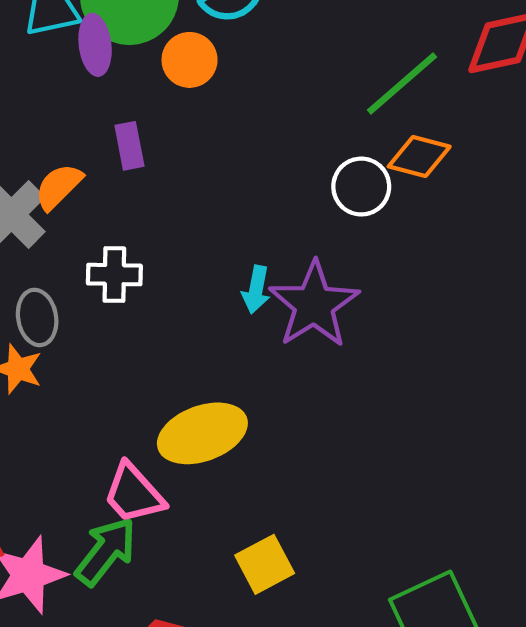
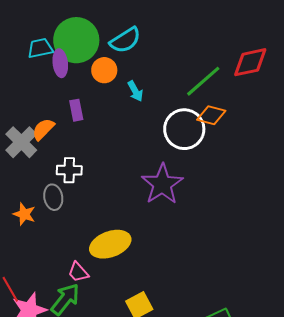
white circle: (361, 187) -> (184, 129), size x1.5
cyan arrow: (256, 290) -> (135, 91), moved, turned -40
gray ellipse: (37, 317) -> (53, 197), moved
pink trapezoid: (134, 493) -> (78, 272), size x0.7

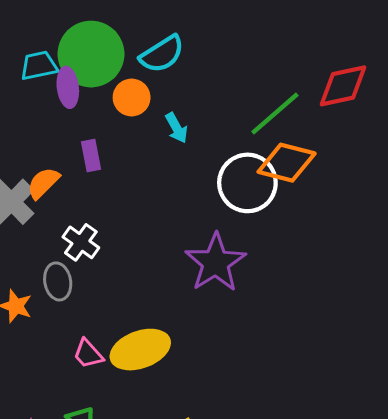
orange diamond: (211, 115) -> (287, 163), size x1.4
white cross: (69, 170) -> (81, 242), turned 35
pink trapezoid: (78, 272) -> (88, 354), moved

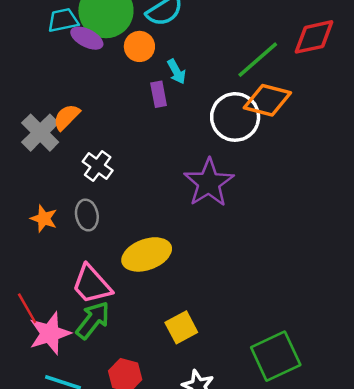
purple ellipse: (68, 87) -> (87, 38), turned -56
purple rectangle: (91, 155) -> (159, 94), moved
gray ellipse: (58, 281) -> (87, 215), moved
pink trapezoid: (88, 354) -> (92, 284), moved, size x1.6

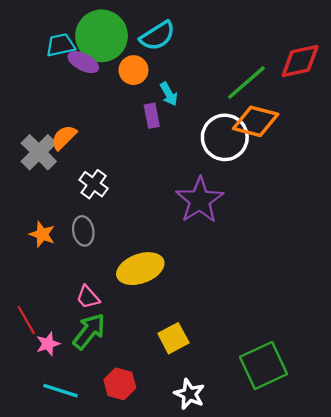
pink trapezoid: (92, 284) -> (88, 297), size x0.6
pink star: (50, 333) -> (48, 344), size x0.6

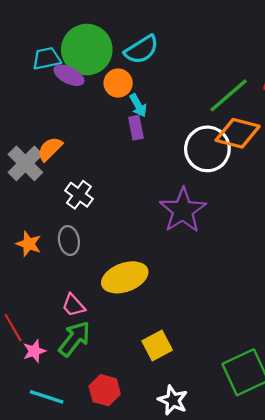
cyan arrow: (169, 94) -> (138, 105), moved

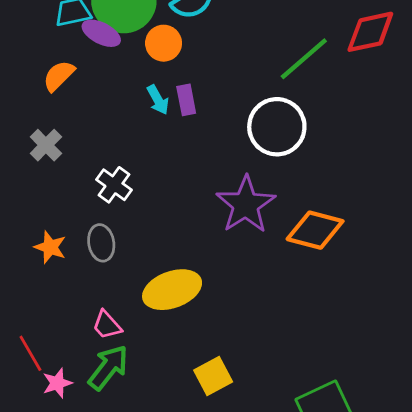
cyan arrow: (138, 105) -> (158, 100), moved
orange diamond: (238, 133) -> (315, 230), moved
orange semicircle: (50, 149) -> (59, 76), moved
gray cross: (25, 163) -> (46, 145), size x0.7

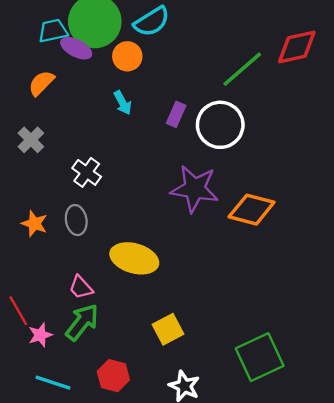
purple rectangle: (186, 100) -> (176, 114), moved, turned 35
purple star: (246, 205) -> (195, 189), turned -30
yellow ellipse: (172, 290) -> (134, 258), turned 36

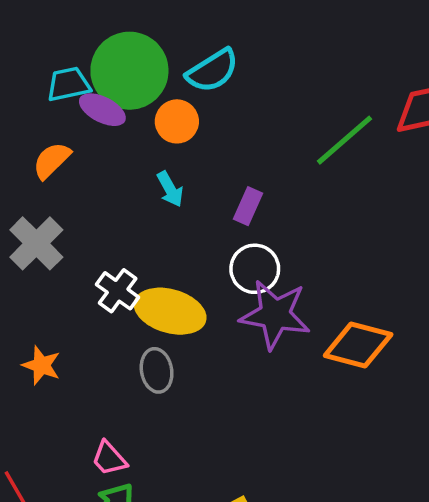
white circle: (220, 125) -> (255, 269), moved, size x0.7
gray cross: (31, 140) -> (36, 243), size x1.4
gray ellipse: (76, 220) -> (157, 370), moved
yellow ellipse: (134, 258) -> (170, 311), moved

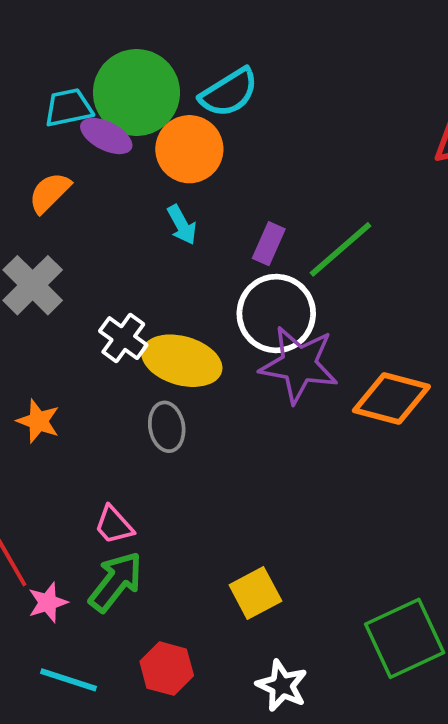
orange circle: (177, 121) -> (189, 149), size x1.4
green line: (345, 140) -> (340, 249), moved
white circle: (255, 269) -> (276, 314), size x1.4

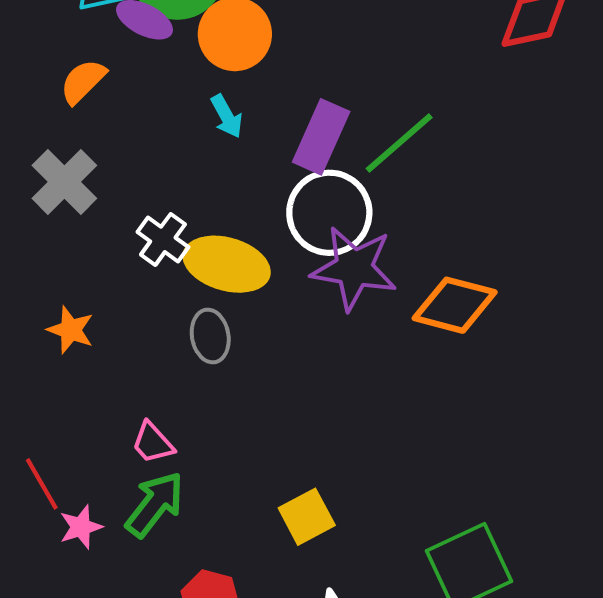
purple rectangle: (269, 244) -> (321, 137), size x1.6

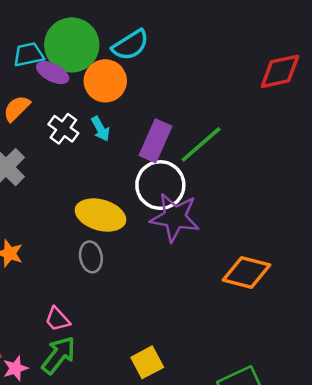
white cross: (163, 239) -> (63, 129), moved
orange diamond: (455, 305) -> (247, 272), moved

